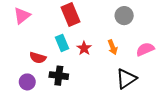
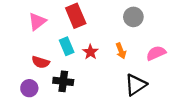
pink triangle: (22, 16) -> (37, 21), moved

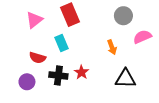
red star: (90, 52) -> (81, 72), moved
pink semicircle: (156, 53) -> (142, 37), moved
black triangle: (136, 85) -> (126, 79), turned 35

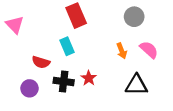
pink triangle: (34, 20) -> (15, 25), moved, turned -36
pink semicircle: (142, 37) -> (149, 50), moved, turned 66

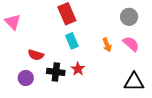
gray circle: (134, 17) -> (129, 17), moved
cyan rectangle: (67, 46) -> (72, 41), moved
black triangle: (136, 85) -> (134, 82), moved

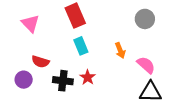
pink triangle: (13, 22) -> (30, 23), moved
pink semicircle: (131, 44) -> (146, 65), moved
purple circle: (26, 78) -> (24, 80), moved

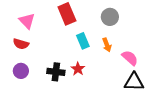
gray circle: (145, 19) -> (110, 17), moved
cyan rectangle: (81, 46) -> (83, 41), moved
red semicircle: (40, 62) -> (21, 44), moved

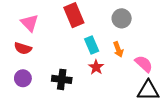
red star: (78, 69) -> (96, 67), moved

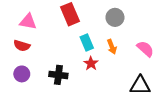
pink triangle: (30, 23) -> (28, 22), turned -36
pink semicircle: (144, 64) -> (145, 49), moved

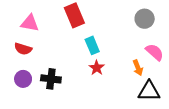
gray circle: (115, 17) -> (145, 19), moved
orange arrow: (112, 47) -> (138, 68), moved
black cross: (58, 75) -> (51, 79), moved

